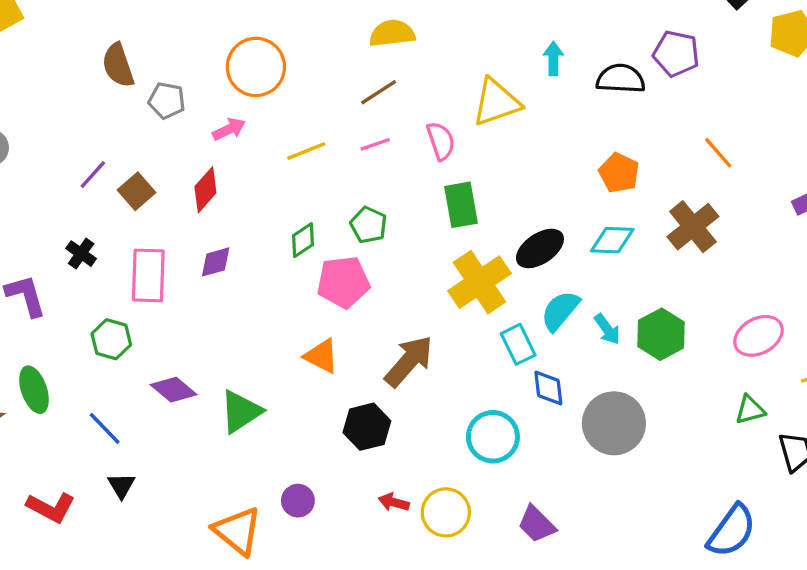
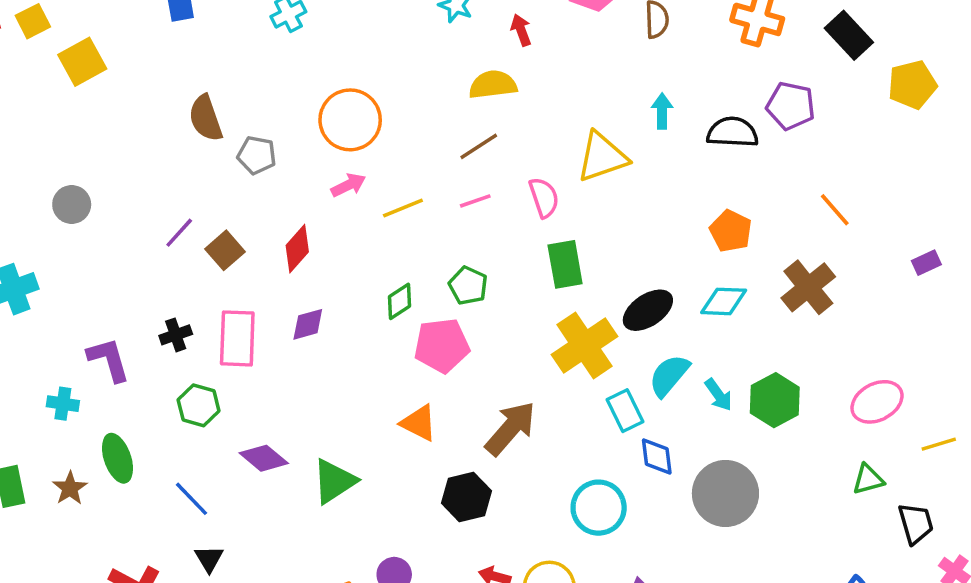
pink arrow: (229, 129) -> (348, 185), moved
black cross: (81, 254) -> (176, 335), moved, turned 36

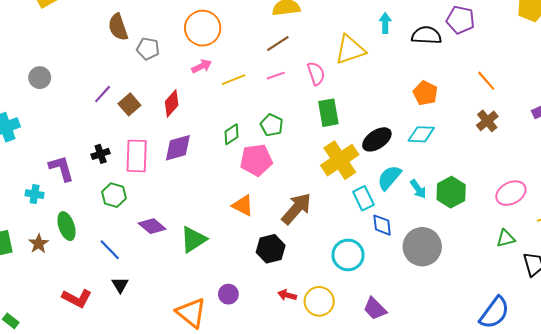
brown cross: (808, 287) -> (487, 121), moved, size x0.7
purple diamond: (308, 324) -> (178, 148), size x1.4

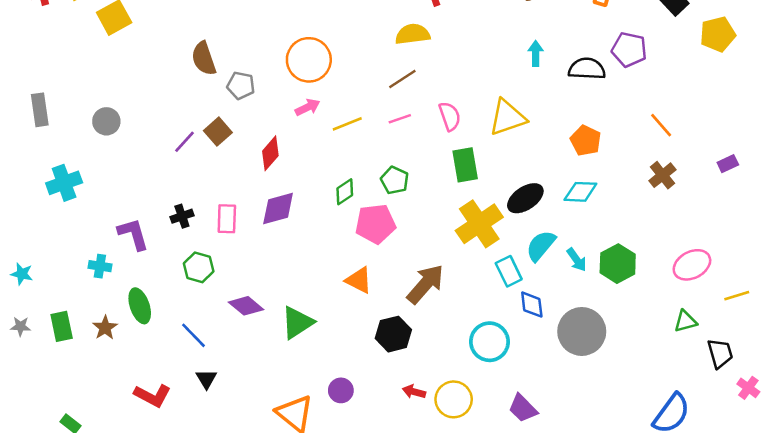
yellow triangle: (350, 50) -> (507, 117), moved
brown square: (129, 104) -> (218, 132), moved
pink rectangle: (137, 156) -> (227, 219), size x0.7

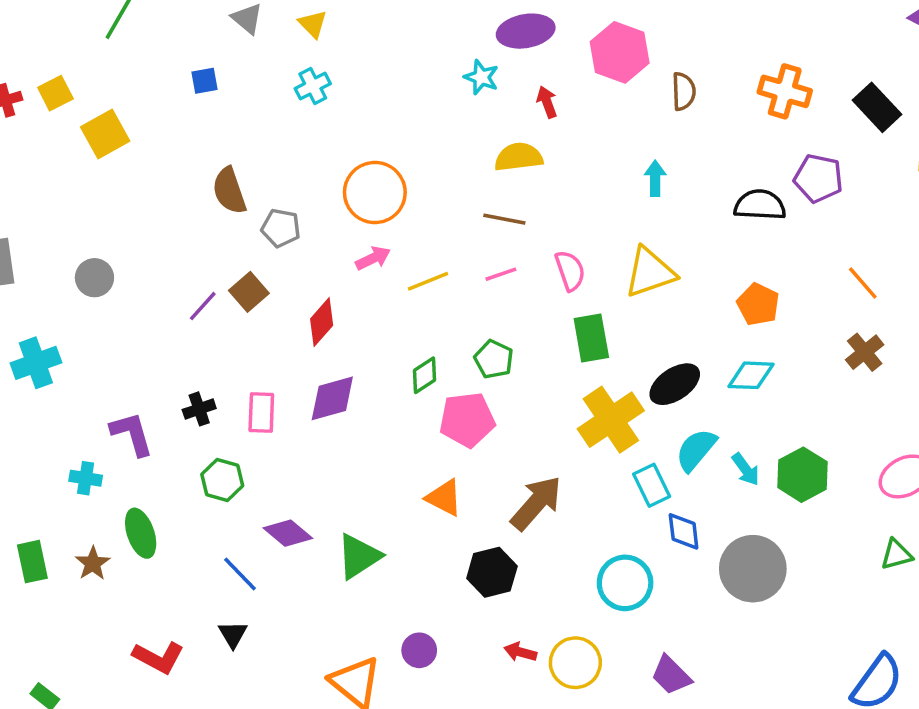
cyan arrow: (536, 53) -> (655, 178), moved
brown line: (402, 79) -> (504, 219), turned 44
blue line: (193, 335) -> (240, 574), moved

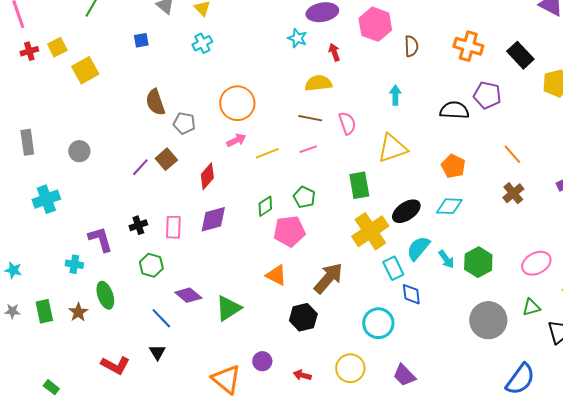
pink semicircle: (570, 271) -> (347, 123), moved
gray circle: (753, 569) -> (488, 320), moved
red arrow: (520, 652) -> (302, 375), moved

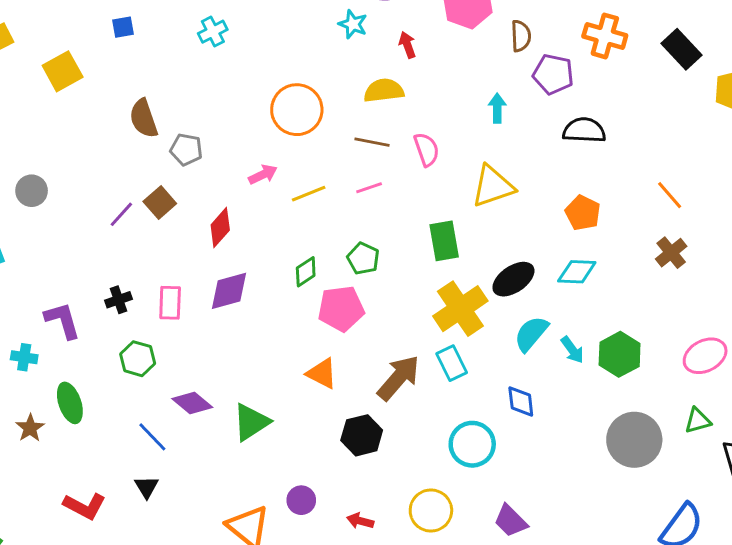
yellow square: (85, 70) -> (63, 71), moved
purple pentagon: (487, 95) -> (553, 74), moved
orange circle: (237, 103) -> (297, 110), moved
cyan rectangle: (393, 268) -> (452, 363), moved

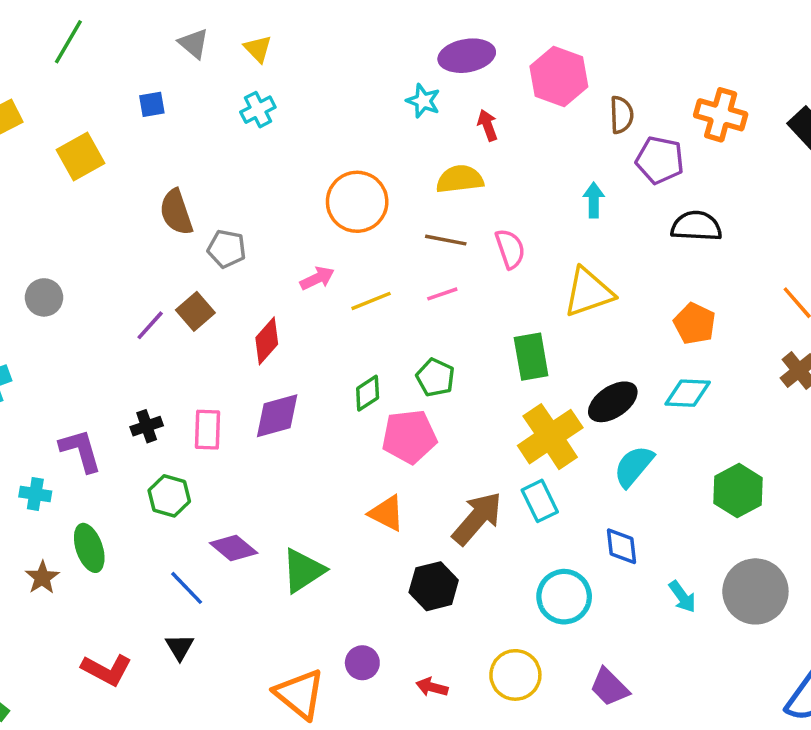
cyan arrow: (572, 350) -> (682, 597), moved

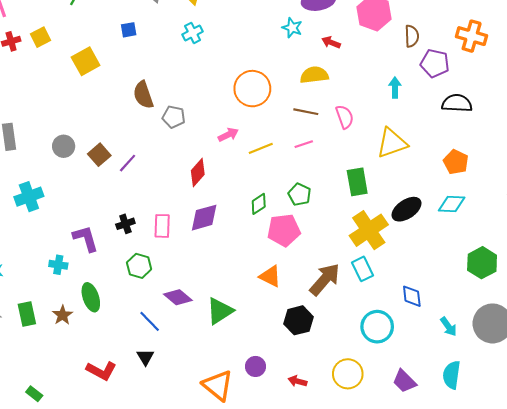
red arrow: (488, 125) -> (331, 42), turned -48
brown square: (195, 311) -> (99, 155), moved
cyan semicircle: (634, 466) -> (452, 375), moved, turned -32

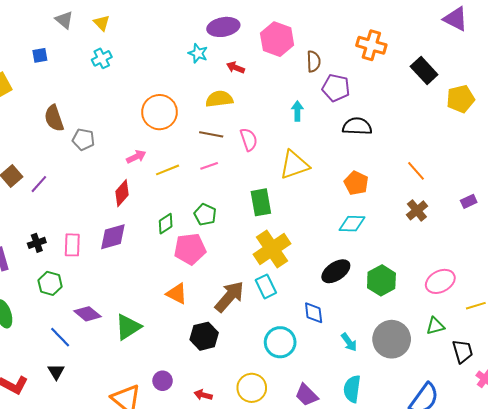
orange cross: (472, 36) -> (371, 45), moved
red diamond: (198, 172) -> (122, 193), moved
black ellipse: (407, 209) -> (336, 271), moved

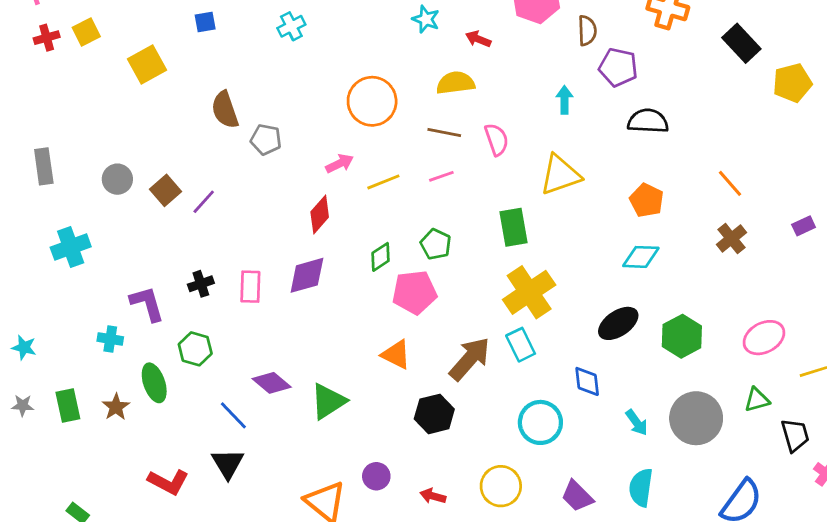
green hexagon: (50, 283) -> (195, 349), moved
black triangle: (56, 372) -> (228, 464), size x1.4

